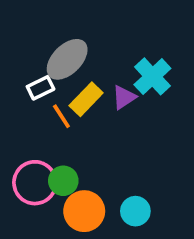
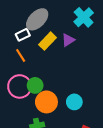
cyan cross: (152, 76) -> (84, 17), moved
orange line: (61, 116) -> (21, 55), moved

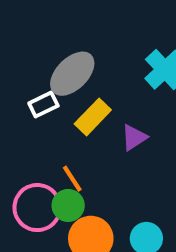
purple triangle: (68, 40) -> (134, 138), moved
orange line: (21, 55) -> (72, 179), moved

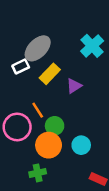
green circle: (68, 205) -> (55, 126), moved

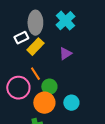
cyan cross: (92, 46) -> (65, 21), moved
gray ellipse: (38, 48) -> (35, 23), turned -45
yellow rectangle: (50, 74) -> (35, 47), moved

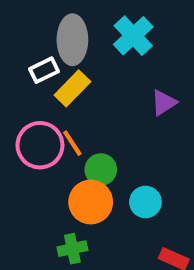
purple triangle: (65, 54) -> (164, 103), moved
pink circle: (18, 88) -> (40, 145), moved

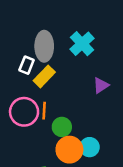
white rectangle: (44, 70) -> (27, 65), turned -42
orange line: (72, 143) -> (44, 111), turned 36
orange circle: (91, 202) -> (69, 150), moved

